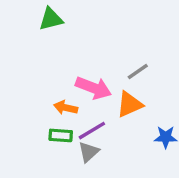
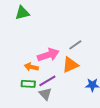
pink arrow: (93, 88) -> (48, 55), turned -40
gray triangle: (89, 152) -> (45, 94), turned -32

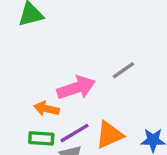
orange triangle: (70, 65) -> (109, 135), moved

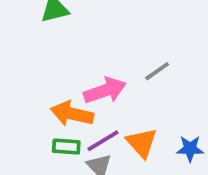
orange arrow: (47, 109) -> (72, 114), size x1.5
orange triangle: (109, 135) -> (142, 143), turned -48

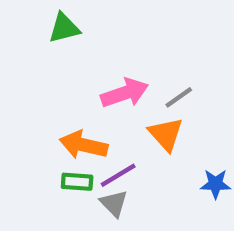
pink arrow: (105, 90) -> (125, 93), moved
orange triangle: (142, 143) -> (166, 134), moved

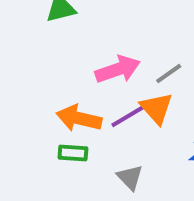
purple line: (118, 175) -> (128, 116), moved
gray triangle: (114, 203) -> (130, 177), moved

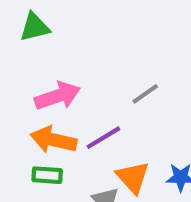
pink arrow: (118, 69) -> (58, 96), moved
orange triangle: (156, 108) -> (133, 177), moved

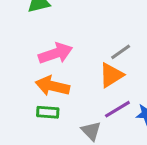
purple line: (103, 138) -> (117, 109), moved
orange triangle: (133, 177) -> (111, 75), moved, turned 40

